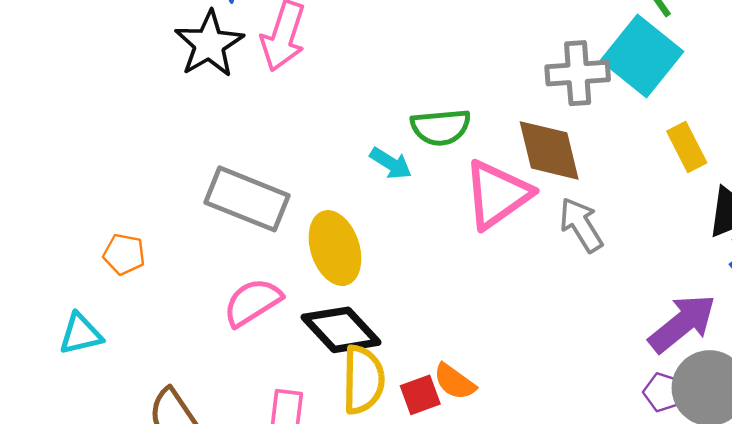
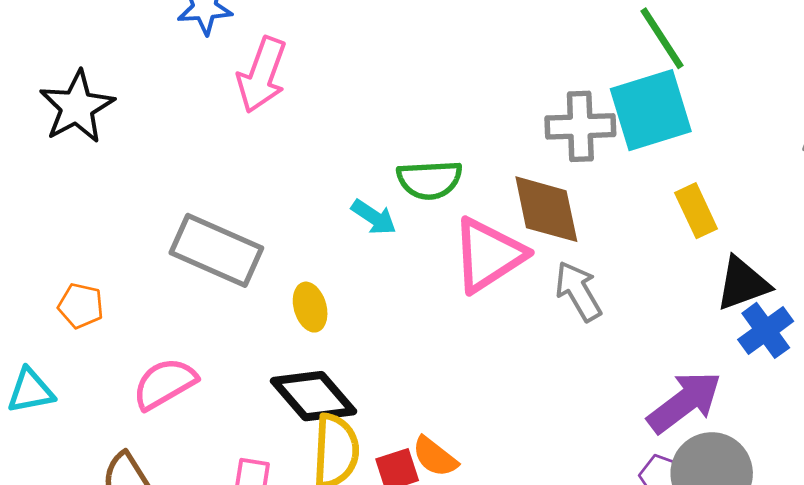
black star: (209, 44) -> (77, 107), moved
cyan square: (642, 56) -> (651, 110), turned 32
yellow ellipse: (335, 248) -> (310, 307), size x0.6
pink semicircle: (252, 302) -> (165, 384), moved

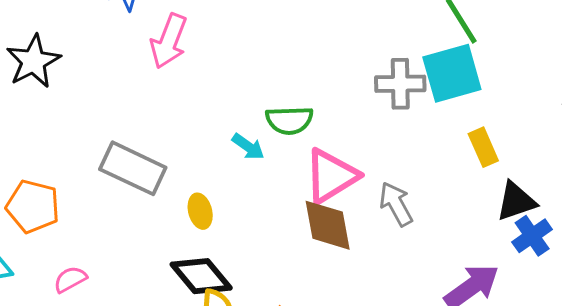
brown diamond: (546, 209) -> (328, 225), moved
orange pentagon: (81, 306) -> (33, 206), size x1.6
pink semicircle: (165, 384) -> (70, 279), moved, size x0.7

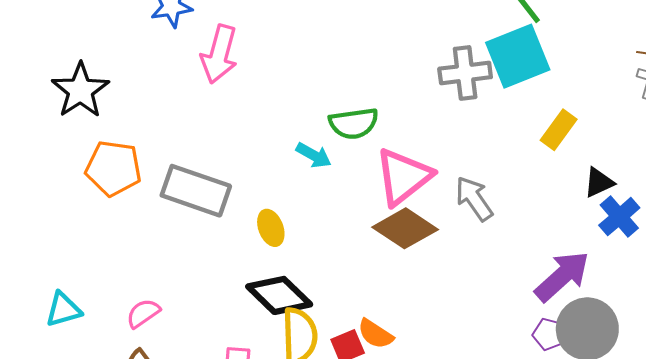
yellow rectangle: (483, 147) -> (559, 130), turned 66
black triangle: (516, 201) -> (599, 182), size x0.7
orange pentagon: (33, 206) -> (113, 168), moved
brown diamond: (328, 225) -> (405, 228), turned -40

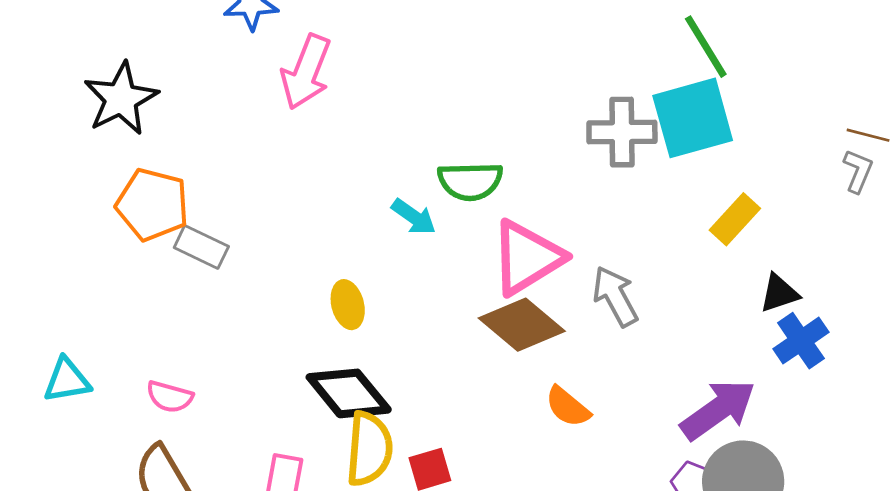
gray rectangle: (196, 191) -> (201, 247), moved, size x0.6
pink semicircle: (143, 313) -> (170, 397), turned -136
orange semicircle: (375, 334) -> (568, 407), moved

